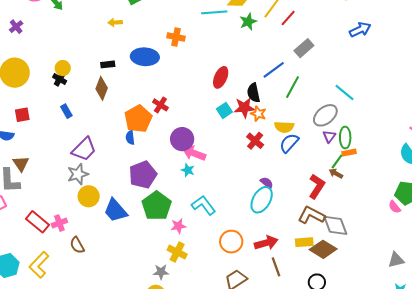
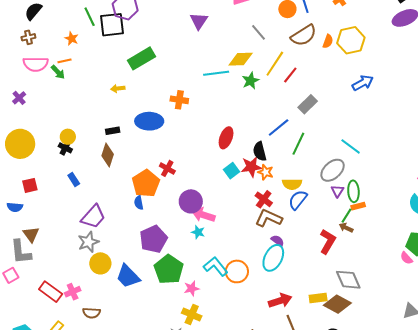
brown L-shape: (311, 215) -> (269, 218), moved
orange circle: (231, 242) -> (237, 271), moved
brown semicircle: (77, 245) -> (92, 313), turned -54

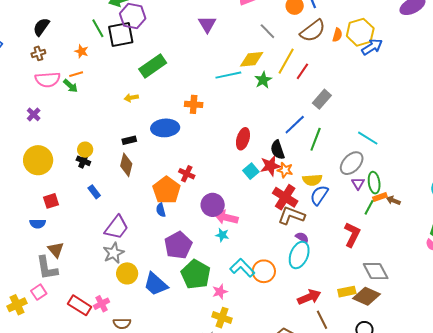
blue arrow: (363, 83) -> (372, 47), moved
red cross: (264, 199) -> (285, 197), size x1.4
brown arrow: (346, 228) -> (393, 200), moved

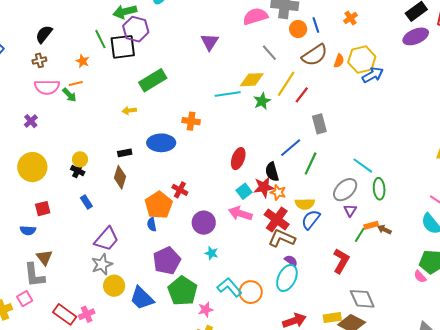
gray rectangle: (322, 99) -> (319, 124), turned -60
green ellipse: (374, 183) -> (379, 189), moved
pink arrow: (226, 217) -> (240, 214), moved

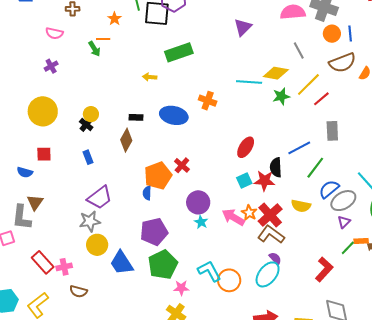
pink semicircle: (47, 87) -> (54, 33), moved, size x0.7
orange star: (278, 192) -> (249, 213), moved
pink arrow: (240, 214) -> (233, 217), moved
blue semicircle: (311, 220) -> (329, 189), moved
cyan star: (211, 253) -> (201, 222), moved

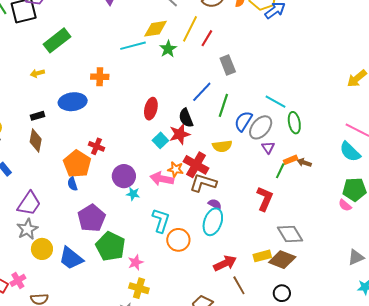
cyan L-shape: (209, 271) -> (161, 221), moved, turned 65

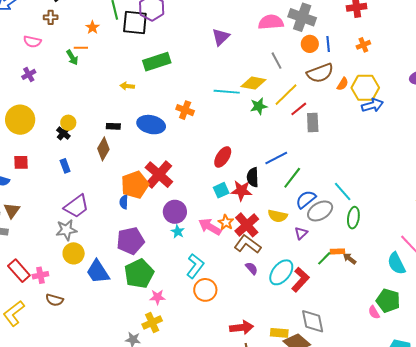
gray rectangle: (228, 65) -> (313, 122), moved
red cross: (96, 146) -> (159, 175), size x1.8
purple triangle: (268, 147) -> (301, 233), moved
cyan ellipse: (213, 222) -> (281, 272), moved
yellow cross: (139, 288) -> (152, 323), turned 30

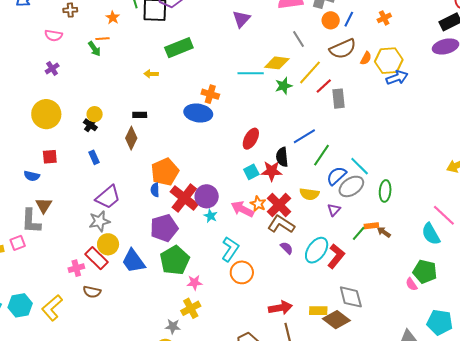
blue line: (328, 44) -> (349, 19), turned 35
blue ellipse: (151, 125) -> (198, 113), moved
red cross: (159, 175) -> (184, 198), moved
cyan line: (343, 191) -> (360, 166), moved
red rectangle: (19, 271) -> (96, 258), moved

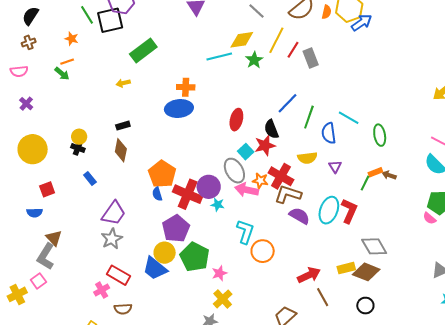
blue semicircle: (336, 176) -> (329, 133), turned -40
gray ellipse: (351, 186) -> (234, 171), moved, turned -70
gray L-shape: (31, 221) -> (46, 256), turned 44
yellow circle: (108, 244) -> (165, 253), moved
purple semicircle: (287, 248) -> (299, 216), size x1.5

